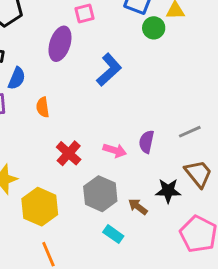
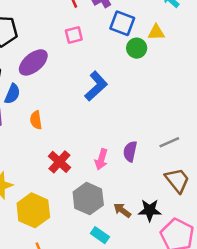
purple ellipse: (60, 44) -> (33, 62), moved, turned 32
pink arrow: (115, 150) -> (101, 159), turned 90
black star: (168, 191) -> (150, 210), moved

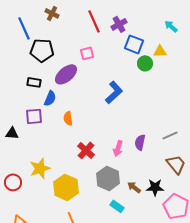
pink square: (74, 35) -> (87, 53), moved

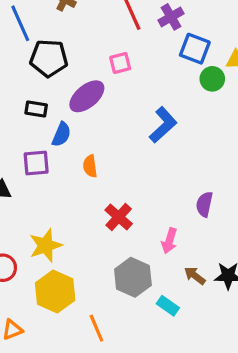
pink arrow: (118, 148) -> (169, 241), moved
gray hexagon: (108, 178) -> (133, 277), moved
yellow hexagon: (66, 187) -> (55, 292), moved

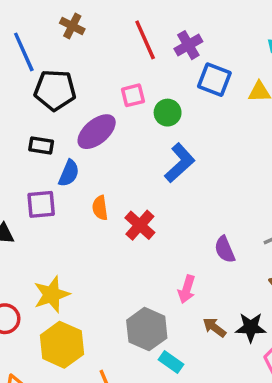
green circle: (212, 79) -> (168, 113), moved
purple semicircle: (204, 204) -> (225, 249), turned -35
red cross: (119, 217) -> (140, 225), moved
cyan rectangle: (168, 306) -> (171, 362), moved

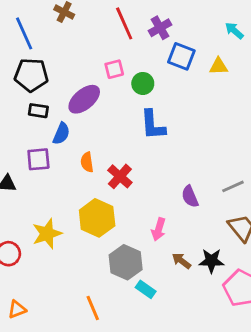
black pentagon: (55, 90) -> (31, 75), moved
blue L-shape: (180, 163) -> (153, 125), turned 128
yellow hexagon: (62, 345) -> (97, 218), moved

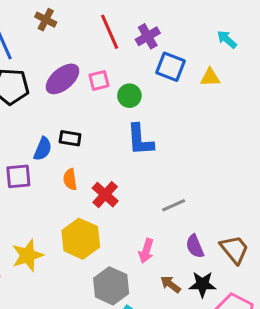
purple ellipse: (84, 99) -> (62, 79), moved
black rectangle: (38, 111) -> (70, 138), moved
gray line: (233, 186) -> (174, 205), moved
purple semicircle: (190, 196) -> (195, 246), moved

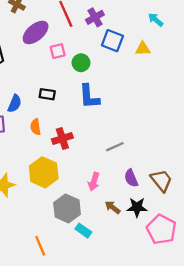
purple ellipse: (62, 79) -> (36, 32), moved
black rectangle: (70, 138) -> (47, 94), moved
red cross: (105, 195) -> (62, 139), turned 30

